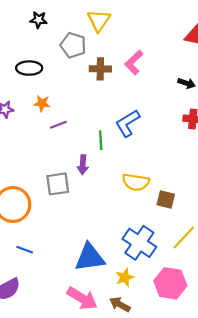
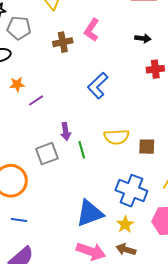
gray pentagon: (73, 45) -> (19, 28), moved
green line: (101, 140) -> (82, 150), moved
blue line: (25, 250) -> (19, 220), moved

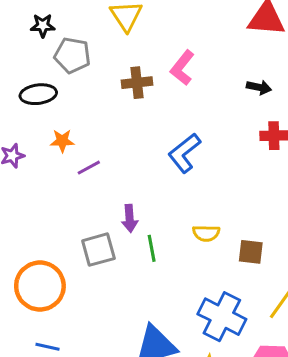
yellow semicircle: (116, 137) -> (206, 233), size x0.7

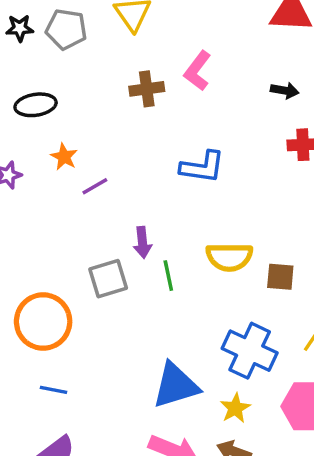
black star: (43, 26) -> (20, 28), moved
gray pentagon: (72, 55) -> (66, 29), moved
orange star: (62, 141) -> (64, 157), turned 30
blue L-shape: (184, 153) -> (202, 167), turned -132
yellow semicircle: (206, 233) -> (229, 257), size x1.5

